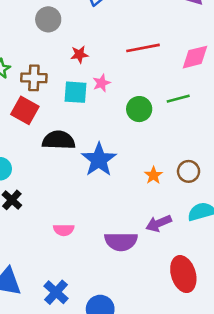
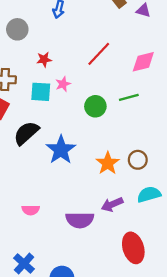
red line: (143, 48) -> (99, 54), turned -36
black semicircle: (59, 140) -> (26, 133), turned -44
orange star: (153, 175) -> (108, 163), size x1.5

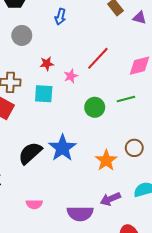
pink star: (63, 84) -> (71, 76), moved
black semicircle: (26, 133) -> (30, 153), moved
brown circle: (138, 160) -> (134, 148), moved

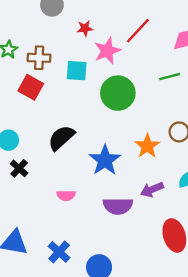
red star: (47, 64) -> (85, 28), moved
pink star: (71, 76) -> (107, 51), size x1.6
green circle: (95, 107) -> (118, 93), moved, size x1.5
blue star: (62, 148) -> (105, 160), moved

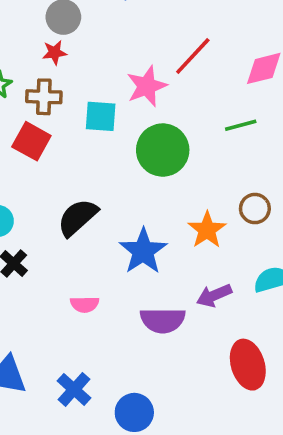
red star: (85, 28) -> (55, 52), moved

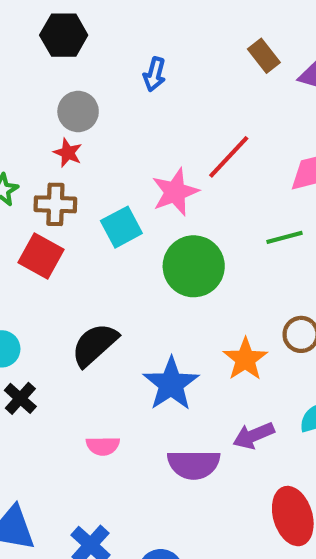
red star: (55, 52) -> (68, 153), turned 30
cyan square: (101, 116) -> (121, 227), turned -32

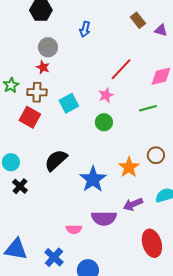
pink star: (175, 192) -> (106, 95), moved, size x0.7
green circle: (194, 266) -> (104, 122), size x0.6
pink semicircle: (103, 446) -> (74, 229), moved

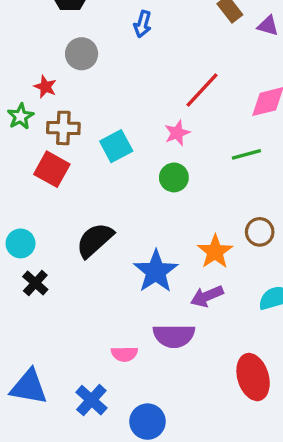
red star: (43, 67) -> (45, 87), moved
purple arrow: (133, 204) -> (207, 296), moved

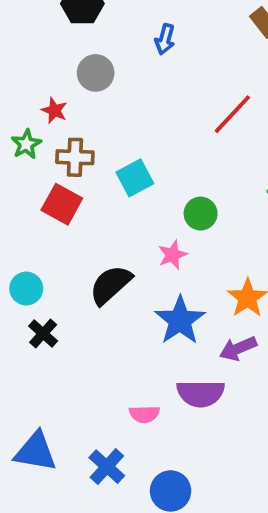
pink star: (177, 133) -> (172, 255), moved

